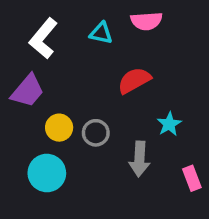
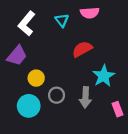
cyan triangle: (101, 33) -> (62, 20), turned 40
cyan star: (169, 124) -> (104, 76), size x1.5
gray circle: (96, 133) -> (57, 95), moved

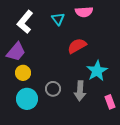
yellow circle: (36, 78) -> (23, 73), moved

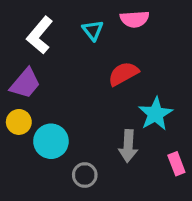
yellow circle: (23, 73) -> (19, 122), moved
gray circle: (53, 89) -> (85, 175), moved
cyan circle: (27, 99) -> (51, 141), moved

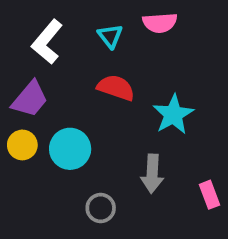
red semicircle: (123, 74) -> (116, 88), moved, turned 48
cyan star: (155, 114) -> (173, 114), moved
cyan circle: (51, 141) -> (70, 149), moved

